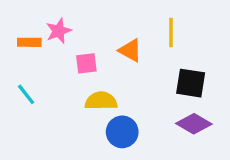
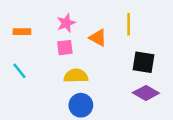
pink star: (59, 31) -> (66, 23), moved
blue circle: (122, 132) -> (81, 105), moved

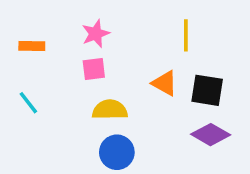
orange triangle: (98, 38) -> (165, 83), moved

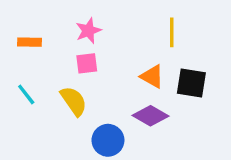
yellow semicircle: (110, 110) -> (74, 101), moved, turned 56
purple diamond: (211, 135) -> (151, 116), moved

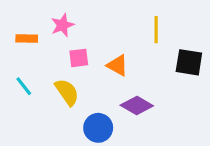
pink star: (88, 31) -> (62, 25), moved
orange triangle: (152, 76) -> (117, 65), moved
black square: (191, 83) -> (189, 62), moved

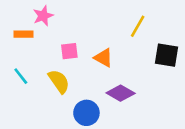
pink star: (62, 25) -> (43, 16), moved
yellow line: (156, 30) -> (138, 26), turned 30

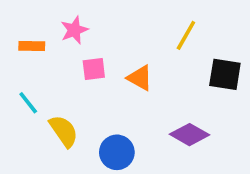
pink star: (43, 16) -> (74, 30), moved
yellow semicircle: (59, 81) -> (64, 131), moved
purple diamond: (121, 93) -> (190, 135), moved

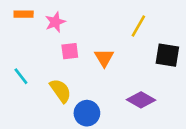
orange rectangle: (32, 46) -> (24, 14), moved
orange triangle: (140, 78) -> (104, 58), turned 30
yellow semicircle: (64, 131) -> (61, 91), moved

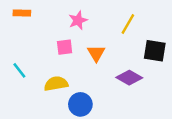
pink star: (55, 22) -> (78, 20), moved
yellow semicircle: (61, 91) -> (56, 84), turned -65
purple diamond: (141, 100) -> (129, 78), moved

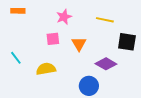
yellow line: (128, 24) -> (105, 20), turned 72
blue circle: (80, 104) -> (89, 86), moved

